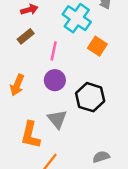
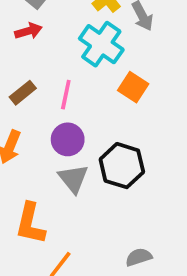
brown rectangle: (26, 36) -> (23, 93), moved
gray triangle: (57, 119) -> (73, 179), moved

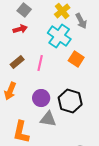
purple circle: (68, 139) -> (41, 98), moved
gray triangle: (73, 179) -> (48, 119), moved, turned -42

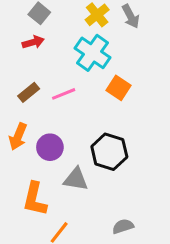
gray arrow: (81, 21) -> (131, 16), moved
pink line: (40, 63) -> (64, 94), turned 56
purple circle: (41, 98) -> (50, 147), moved

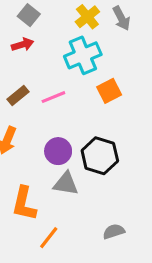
cyan cross: (93, 53) -> (83, 55), turned 32
orange square: (118, 88) -> (109, 91), turned 30
purple circle: (50, 147) -> (58, 151), moved

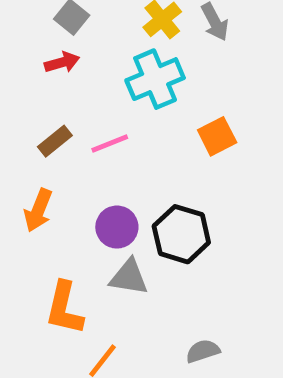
orange square: (109, 91) -> (217, 136), moved

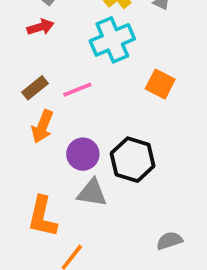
orange square: (217, 136) -> (160, 84), turned -36
orange arrow: (38, 210) -> (42, 126), moved
gray semicircle: (203, 351) -> (169, 241), moved

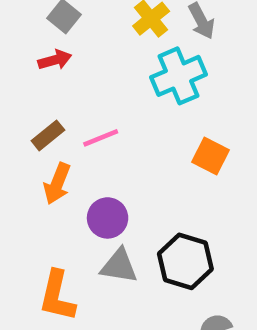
cyan cross: (112, 40) -> (179, 76), moved
orange square: (160, 84) -> (211, 156), moved
black hexagon: (133, 160) -> (185, 261), moved

